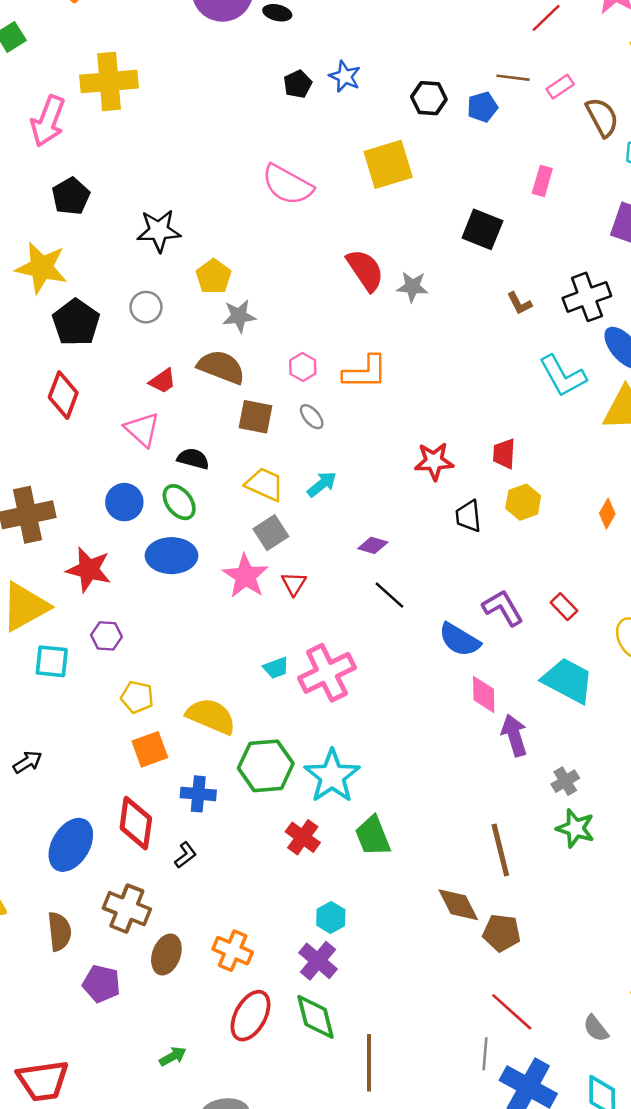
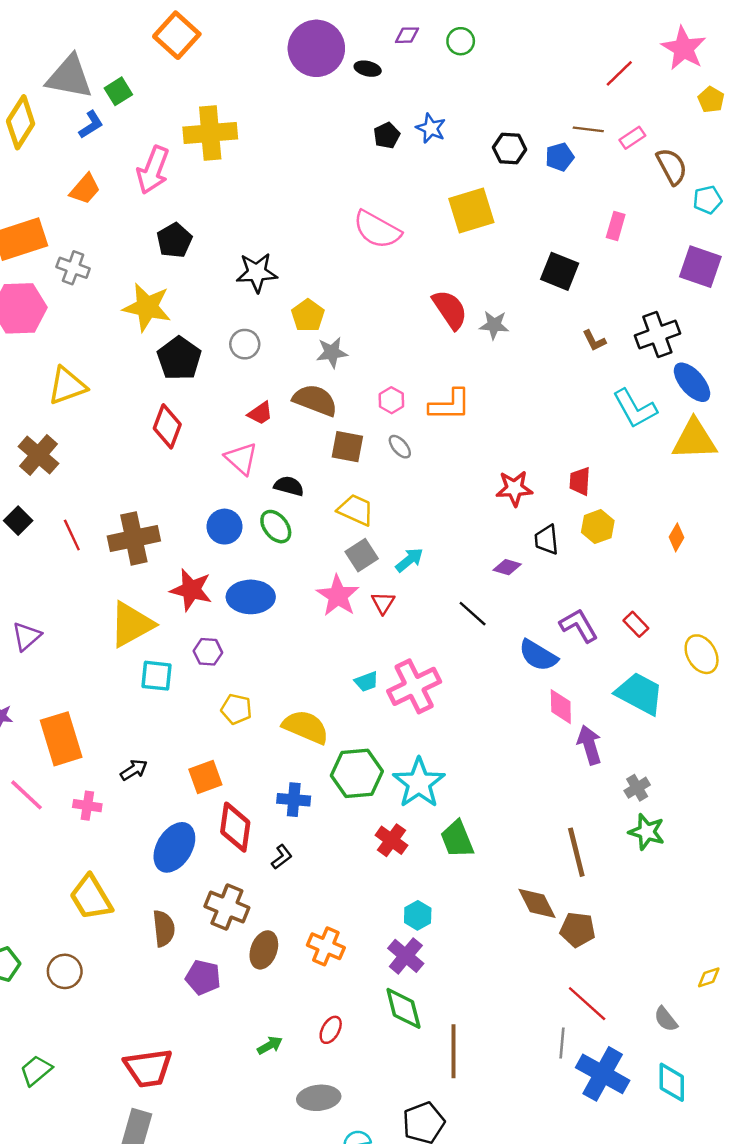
cyan arrow: (322, 484) -> (409, 560), moved
purple diamond: (373, 545) -> (507, 567), moved
blue ellipse: (171, 556) -> (251, 597), moved
orange square: (150, 749) -> (205, 777), moved
red ellipse: (250, 1016) -> (331, 1030), moved, size x0.6

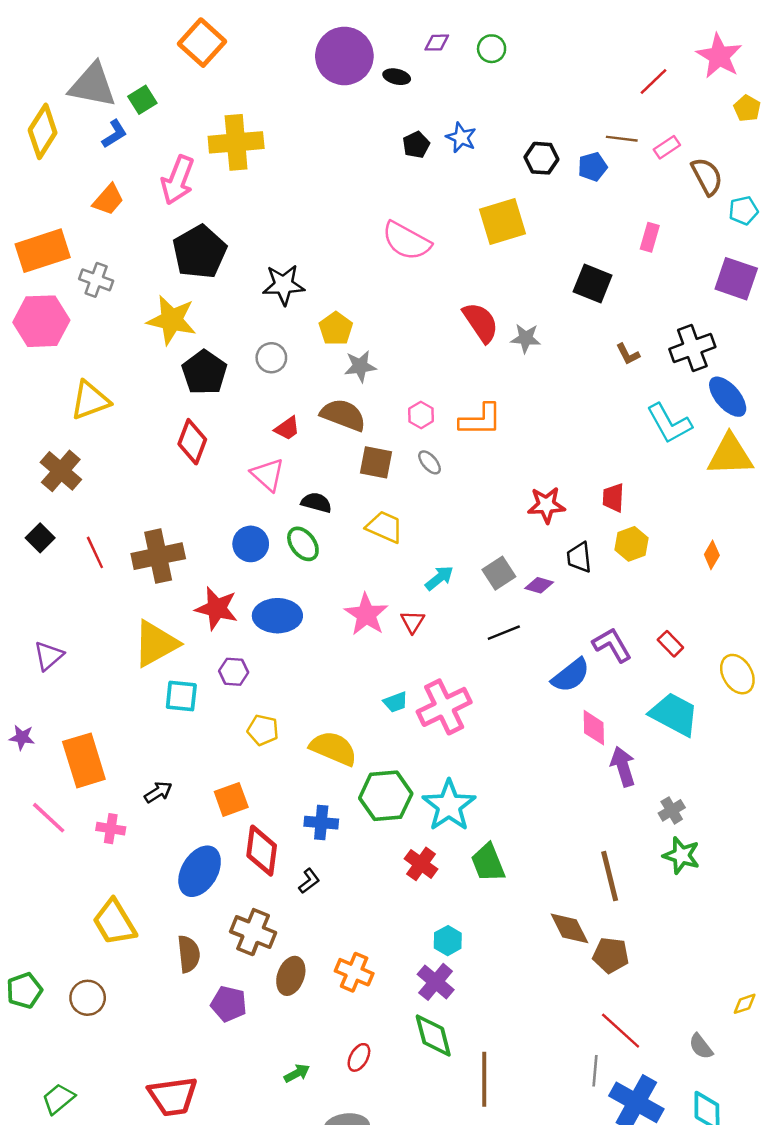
black pentagon: (174, 240) -> (200, 252), size x1.5
gray square: (362, 555) -> (499, 573), moved
black line: (473, 614) -> (504, 633), turned -64
blue semicircle: (538, 655) -> (571, 675), turned -69

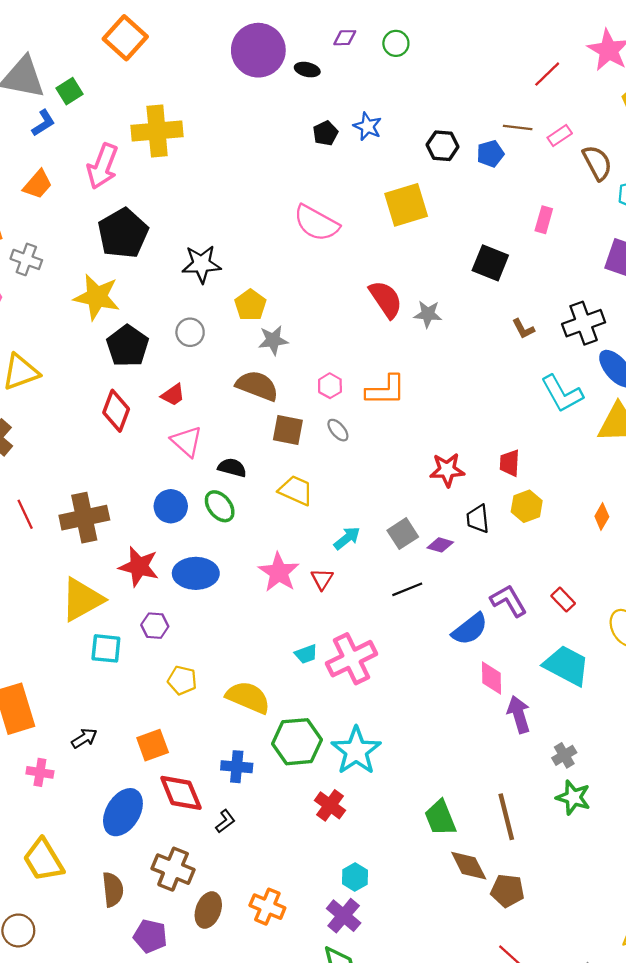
red trapezoid: (287, 428) -> (173, 395), moved
red diamond: (262, 851) -> (181, 793), turned -30
green trapezoid: (488, 863) -> (440, 818), moved

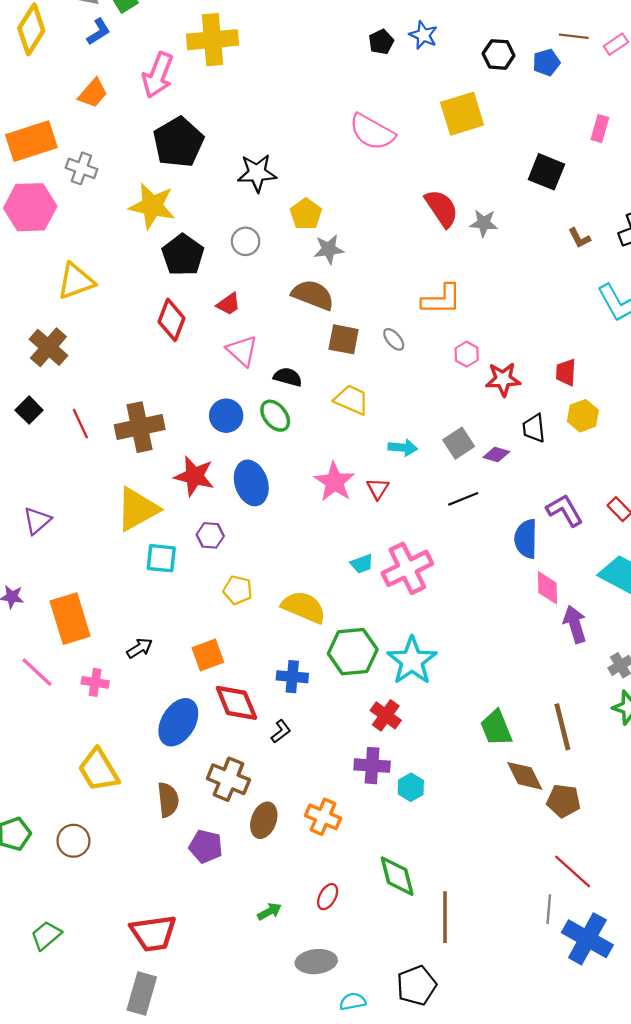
pink hexagon: (330, 386) -> (467, 354), moved
cyan arrow: (347, 538) -> (403, 448), turned 44
blue ellipse: (196, 573) -> (251, 483), turned 72
blue semicircle: (470, 629) -> (526, 539), turned 129
purple cross: (344, 916) -> (372, 766), moved, turned -36

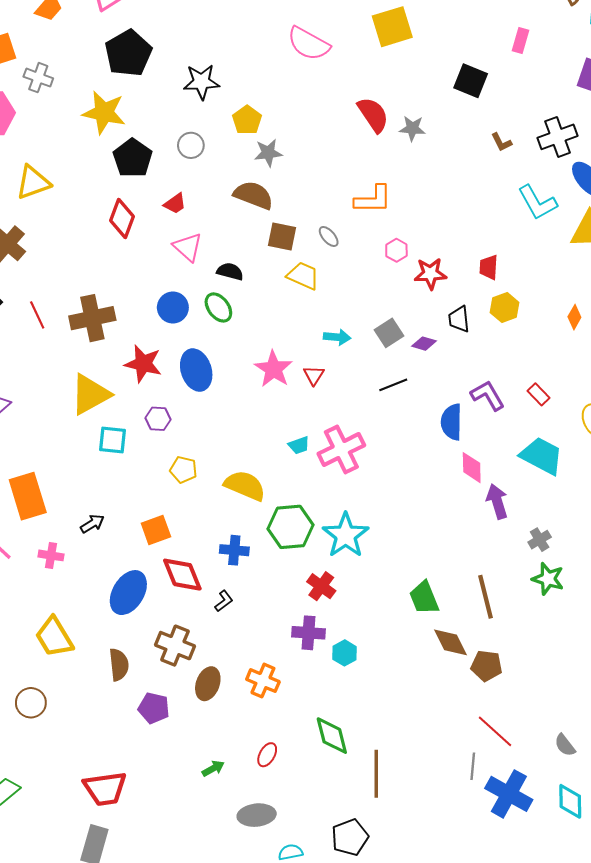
yellow trapezoid: (352, 400) -> (303, 276), moved

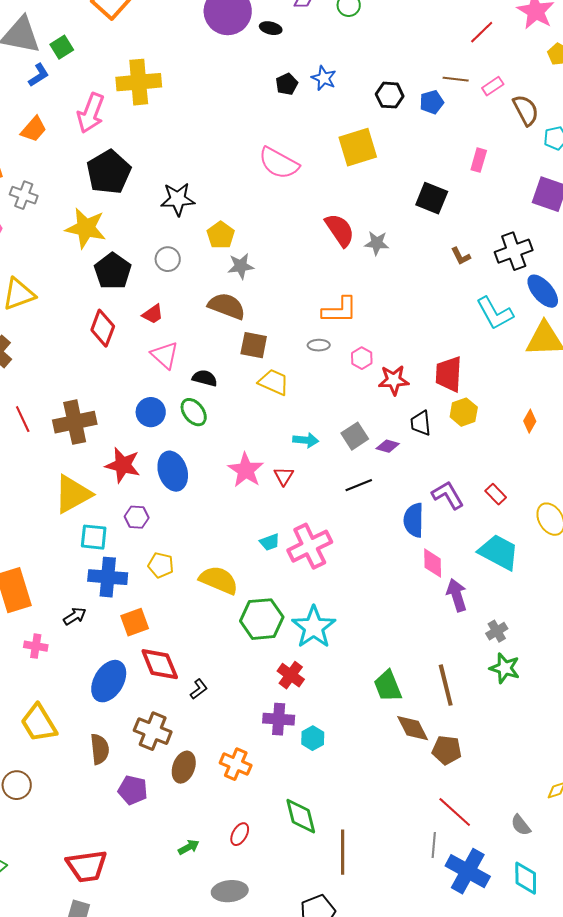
gray ellipse: (329, 236) -> (319, 345), moved, turned -50
red trapezoid: (489, 267) -> (449, 374), size x1.5
blue cross: (234, 550) -> (108, 577), moved, size x1.4

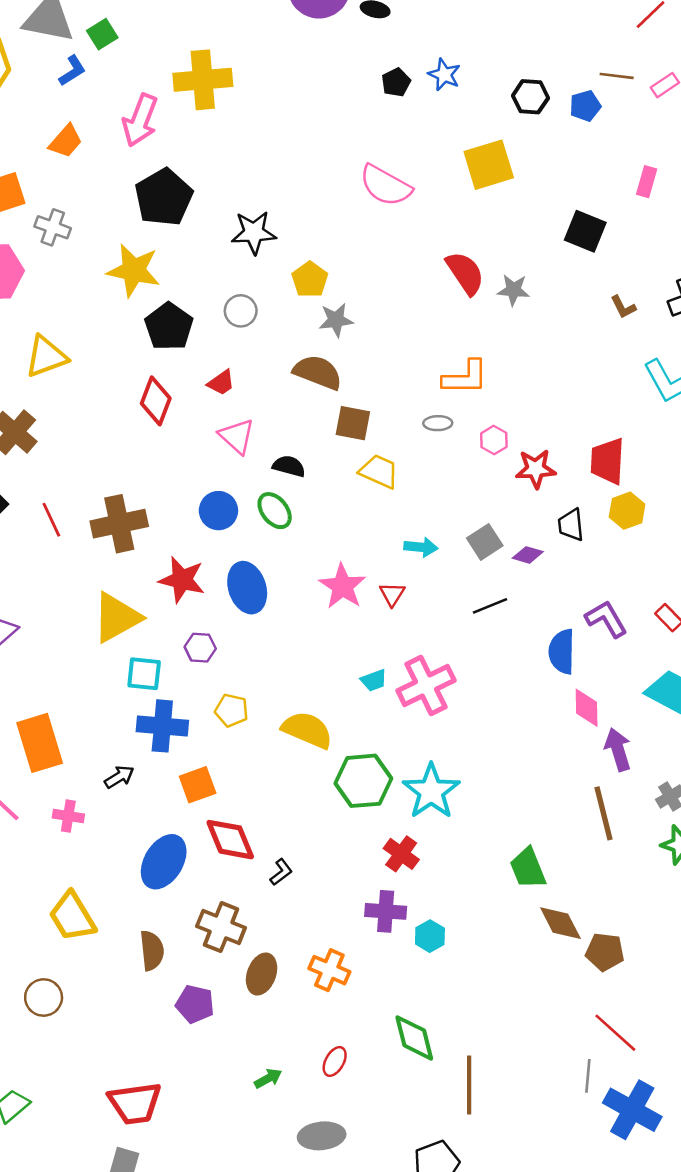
brown line: (446, 685) -> (604, 813), moved

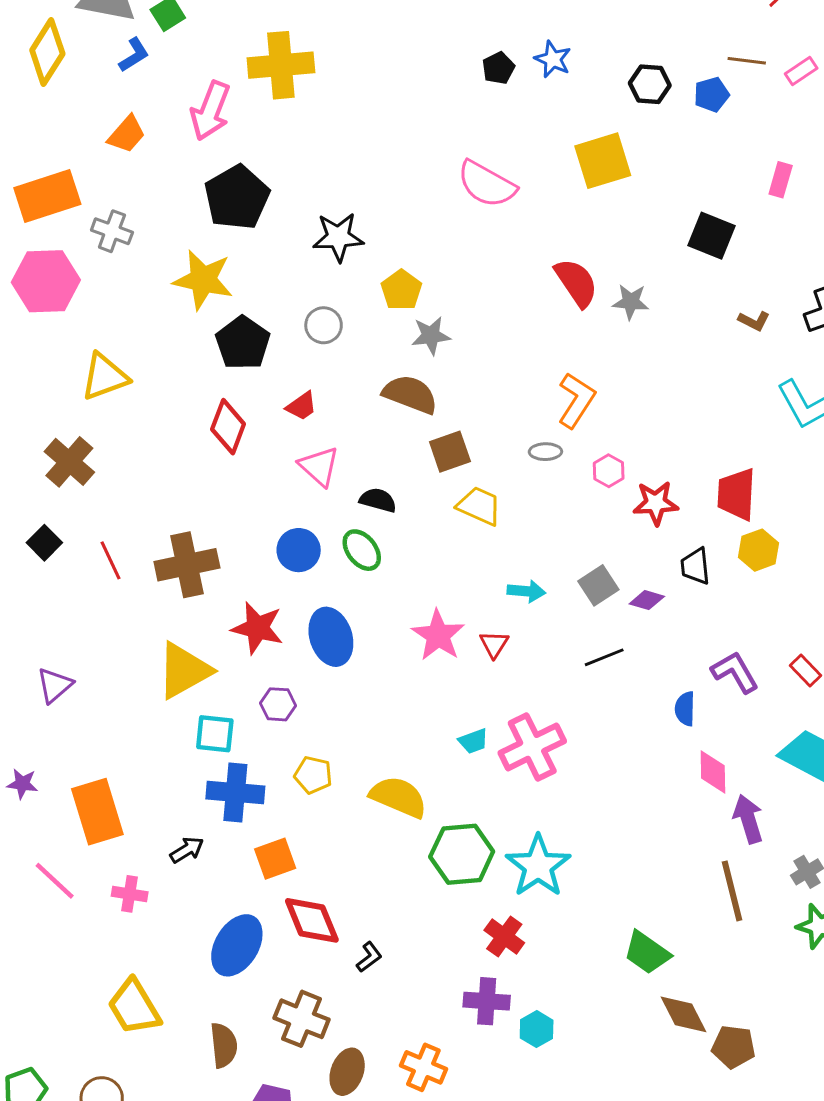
brown L-shape: (623, 307) -> (754, 321), turned -36
orange L-shape: (465, 377) -> (576, 400), turned -57
brown square: (353, 423) -> (450, 452), turned -30
blue semicircle: (562, 652) -> (685, 709), size x0.7
green trapezoid: (528, 868) -> (647, 953), turned -33

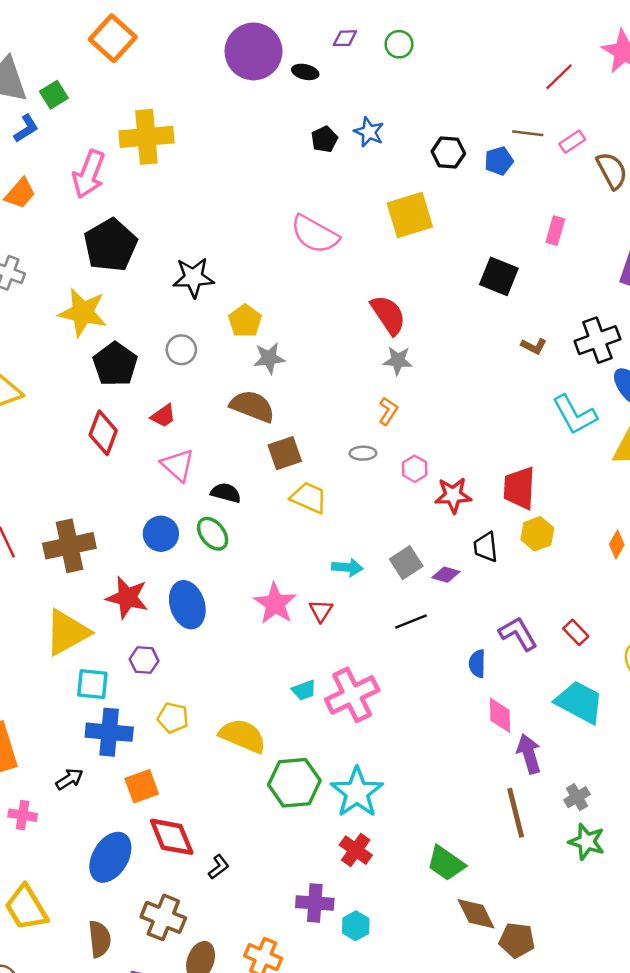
gray star: (631, 302) -> (398, 361), moved
orange L-shape: (576, 400) -> (388, 411), size x0.6
red cross: (504, 937) -> (356, 850), moved

